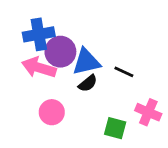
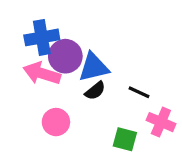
black line: (124, 72) -> (139, 92), moved

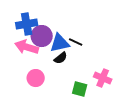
black line: (139, 92) -> (76, 42), moved

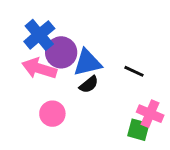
blue cross: (27, 24) -> (39, 35), turned -30
black line: (76, 42) -> (134, 71), moved
green square: (80, 89) -> (138, 130), moved

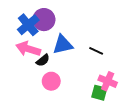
purple circle: (61, 52) -> (44, 20), moved
black semicircle: (89, 84) -> (43, 60), moved
pink circle: (52, 114) -> (51, 81), moved

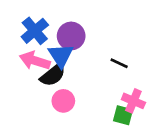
purple circle: (44, 20) -> (71, 36), moved
blue triangle: (63, 45) -> (61, 55), moved, turned -50
black semicircle: (43, 60) -> (53, 75), size x1.5

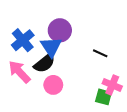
blue cross: (35, 31) -> (23, 40), moved
pink arrow: (35, 61) -> (19, 72), moved, turned 30

